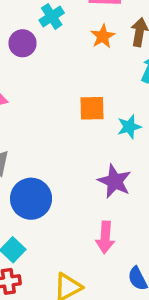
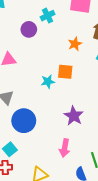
orange star: (103, 36) -> (75, 44), moved
cyan star: (129, 127) -> (48, 82), moved

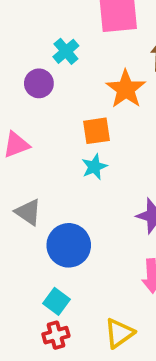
orange star: (75, 44) -> (126, 89), size x1.5
orange square: (65, 72) -> (96, 131), moved

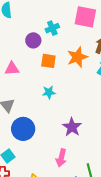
orange square: (96, 131) -> (48, 61), moved

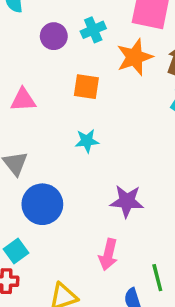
purple circle: (33, 40) -> (54, 36), moved
orange star: (77, 57) -> (135, 57), moved
purple star: (72, 127) -> (127, 201), turned -30

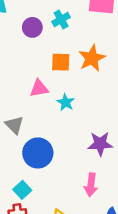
orange star: (135, 57) -> (92, 58), moved
pink triangle: (23, 100) -> (39, 88), moved
cyan star: (87, 141) -> (66, 102), turned -30

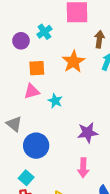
orange square: (61, 62) -> (37, 68), moved

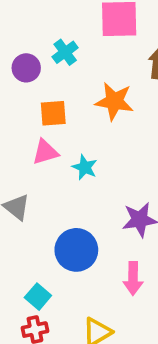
orange star: (73, 62) -> (114, 101), turned -30
blue circle: (36, 146) -> (76, 250), moved

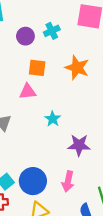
cyan star: (85, 167) -> (53, 119), moved
blue circle: (76, 250) -> (33, 181), moved

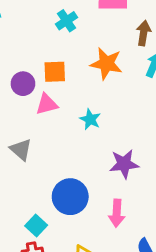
purple circle: (25, 36) -> (23, 84), moved
cyan star: (53, 119) -> (90, 119), moved
blue circle: (33, 181) -> (70, 197), moved

